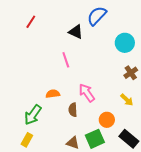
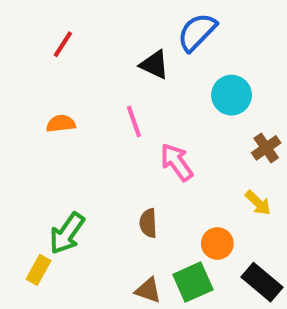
cyan circle: (125, 43) -> (232, 95), moved
pink arrow: (87, 93) -> (177, 162), moved
orange semicircle: (53, 94) -> (61, 124), moved
yellow rectangle: (27, 140) -> (38, 270), moved

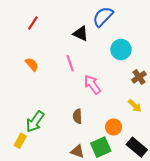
orange semicircle: (61, 124) -> (32, 64), turned 56

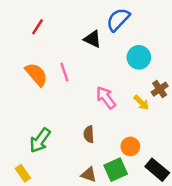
pink line: (70, 63) -> (64, 72), moved
orange semicircle: (32, 64) -> (36, 74), size x1.5
yellow arrow: (135, 106) -> (141, 102), moved
yellow rectangle: (20, 141) -> (23, 173), moved, turned -64

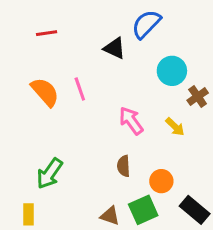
red line: (38, 27) -> (47, 33), turned 49
brown cross: (160, 89) -> (198, 97), moved
brown semicircle: (89, 134) -> (124, 166), moved
yellow rectangle: (23, 173) -> (28, 214), turned 35

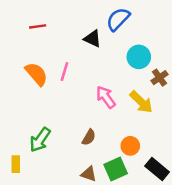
pink line: (80, 89) -> (64, 72), turned 36
yellow arrow: (175, 127) -> (141, 102), size x1.5
brown semicircle: (124, 166) -> (89, 137), moved, turned -147
yellow rectangle: (28, 214) -> (16, 164), moved

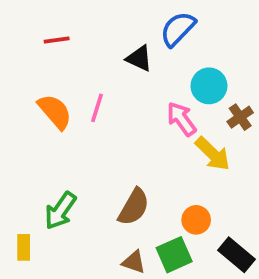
pink arrow: (106, 97) -> (181, 119), moved
brown semicircle: (89, 137) -> (134, 207), size x1.5

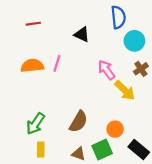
blue semicircle: (178, 29) -> (118, 17), moved, turned 130
cyan circle: (209, 86) -> (134, 41), moved
orange semicircle: (55, 112) -> (32, 66), turned -55
yellow rectangle: (24, 247) -> (41, 150), moved

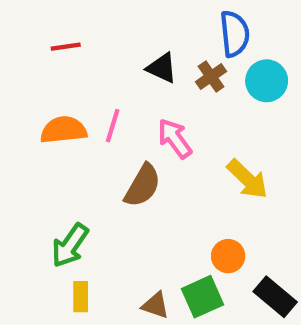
brown cross: (141, 69) -> (211, 77), moved
pink arrow: (106, 70) -> (175, 139), moved
brown semicircle: (78, 122) -> (143, 186), moved

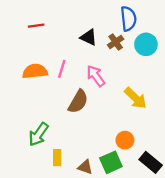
yellow rectangle: (81, 297) -> (57, 158), moved

